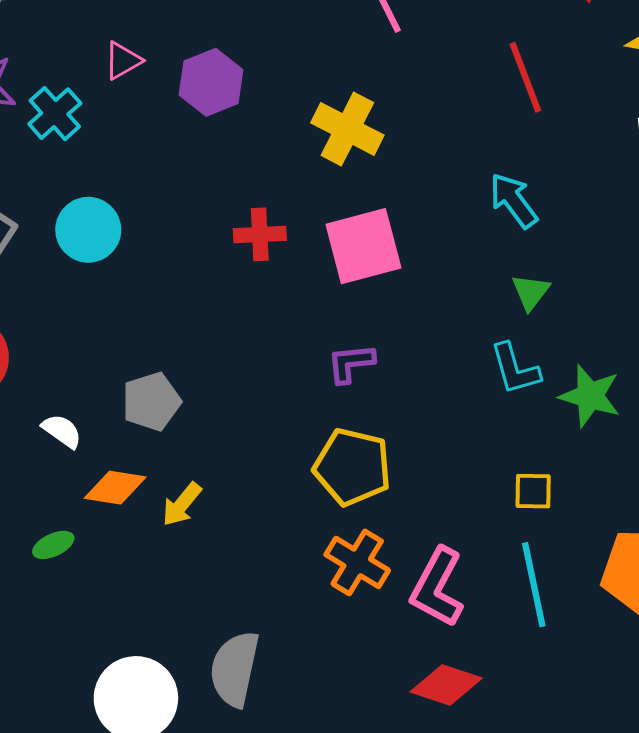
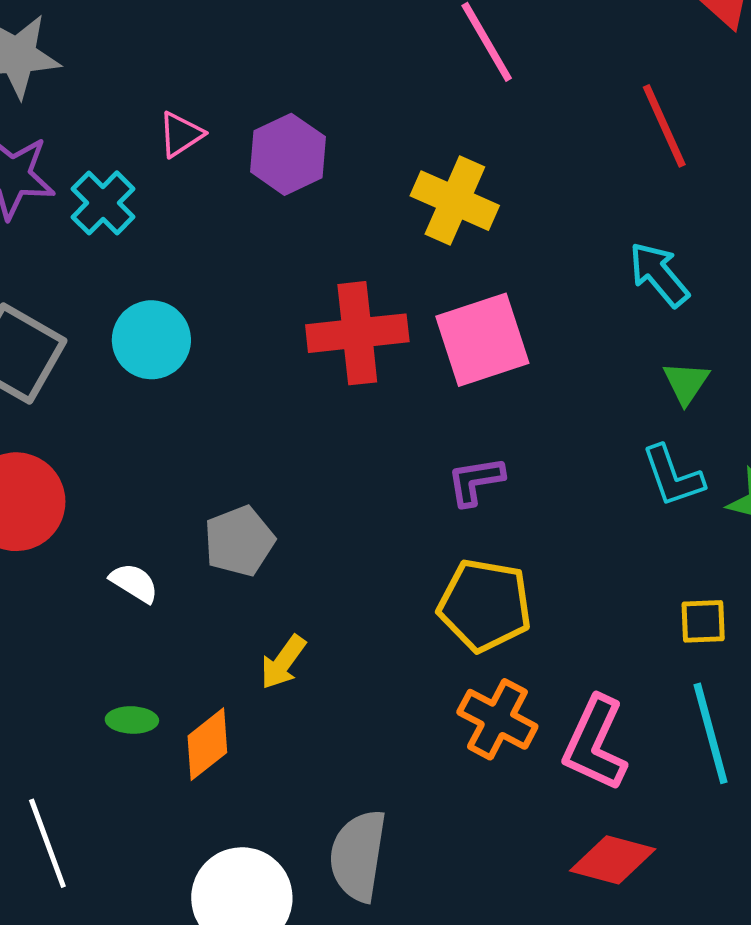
red cross: (260, 234) -> (357, 333), size x1.6
orange diamond: (115, 488) -> (207, 744), moved, turned -44
green ellipse: (53, 545) -> (132, 720), turned 30

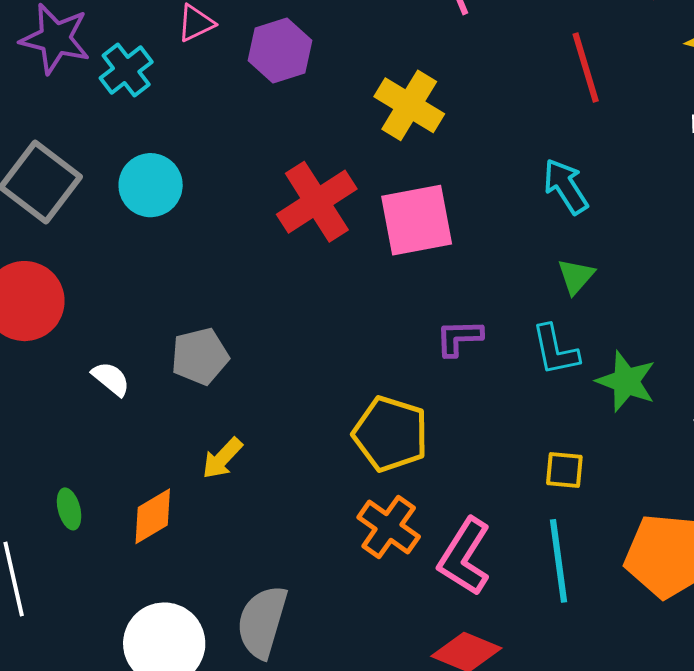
red cross: (357, 333) -> (317, 202), turned -34
purple L-shape: (475, 481) -> (459, 338), moved
green ellipse: (132, 720) -> (69, 509), moved, turned 66

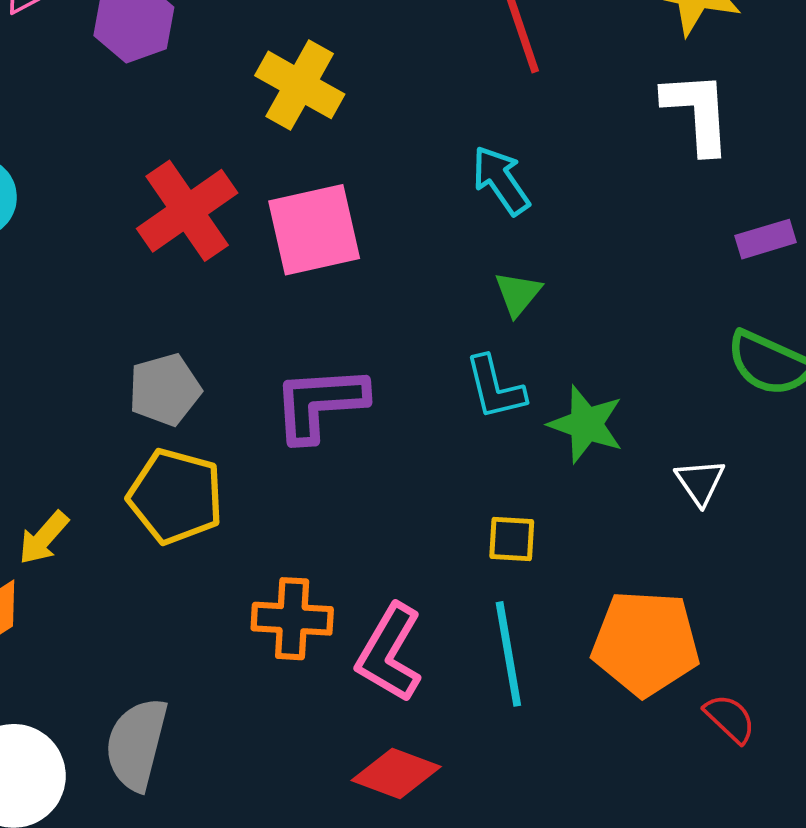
purple L-shape: (459, 338) -> (320, 403), moved, size x1.6
gray pentagon: (200, 356) -> (165, 390), moved
yellow pentagon: (391, 434) -> (176, 496), moved
yellow arrow: (222, 458) -> (44, 538), moved
orange cross: (389, 527) -> (292, 619), turned -30

